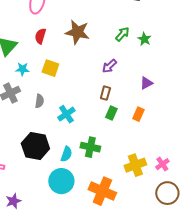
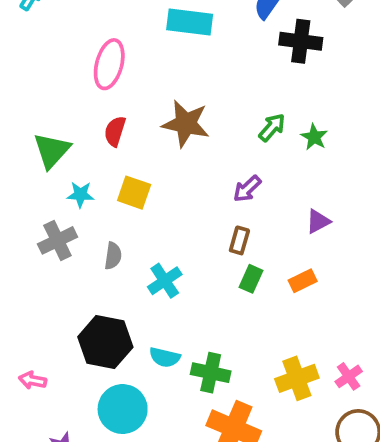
orange rectangle: (138, 114) -> (303, 281), turned 40
green cross: (90, 147) -> (211, 373), moved
cyan semicircle: (66, 154) -> (165, 357), turned 84
cyan circle: (61, 181) -> (123, 409), moved

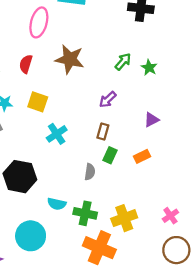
pink ellipse: (109, 64) -> (39, 22), moved
gray semicircle: (113, 256) -> (90, 172), moved
cyan cross: (165, 281) -> (57, 134), moved
black hexagon: (105, 342) -> (20, 177), moved
yellow cross: (297, 378) -> (124, 218), moved

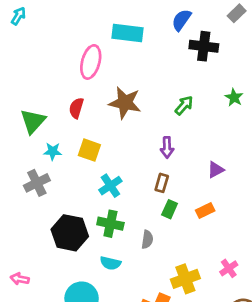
green star: (149, 68) -> (234, 97), moved
purple arrow: (108, 100) -> (167, 147), turned -48
gray semicircle: (90, 172) -> (147, 239), moved
green cross: (85, 213) -> (110, 224), moved
pink cross: (170, 216) -> (229, 268), moved

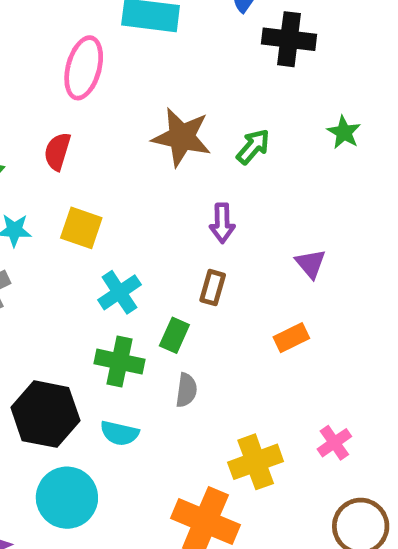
brown star: (125, 103) -> (182, 137), moved
purple triangle: (216, 170) -> (311, 264), turned -42
green rectangle: (170, 209) -> (174, 335), moved
black hexagon: (70, 233) -> (45, 414), moved

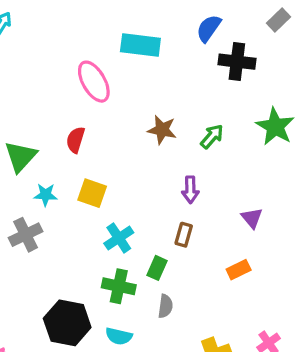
pink ellipse: (84, 68) -> (94, 82), turned -45
green star: (344, 132) -> (275, 126), size x1.6
brown star: (182, 137) -> (162, 130), size x0.7

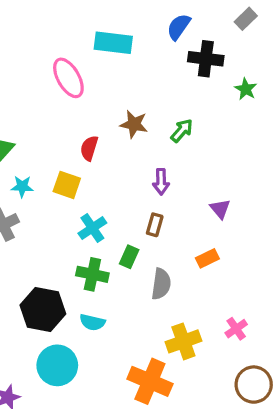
green star: (275, 126) -> (246, 89), moved, size x0.6
red semicircle: (76, 140) -> (89, 148), moved
gray semicircle: (165, 306) -> (161, 284), moved, size x1.4

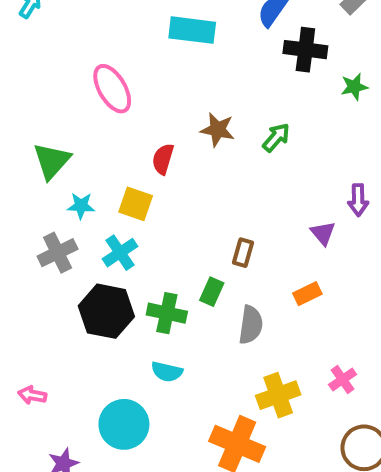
pink ellipse: (68, 78) -> (112, 89), moved
green star: (246, 89) -> (354, 87), turned 30
purple arrow: (161, 182) -> (358, 200), moved
cyan cross: (92, 228) -> (120, 253), moved
black hexagon: (43, 309) -> (106, 311), moved

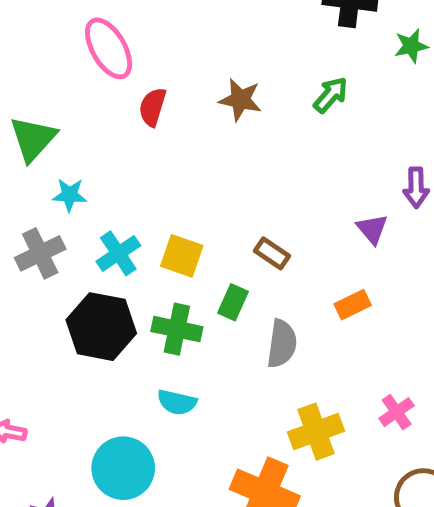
green arrow: (276, 137) -> (331, 95), moved
red semicircle: (163, 159) -> (152, 107), moved
yellow square: (136, 204) -> (182, 256), moved
brown rectangle: (243, 253) -> (272, 253), turned -72

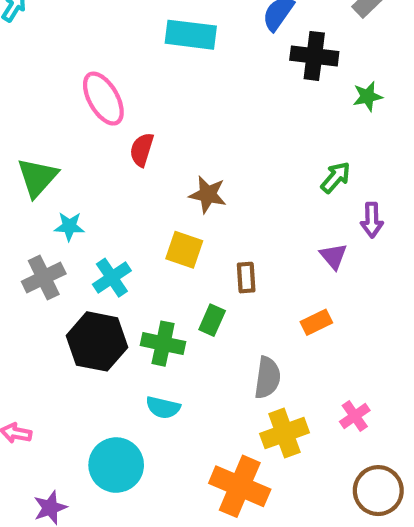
green arrow: (331, 95) -> (336, 177), moved
brown star: (240, 100) -> (208, 194), moved
brown rectangle: (272, 253) -> (246, 278), turned 52
yellow square: (182, 256) -> (184, 250), moved
gray semicircle: (282, 344) -> (267, 378), moved

